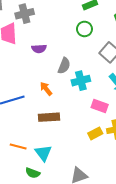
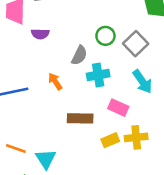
green circle: (84, 29) -> (105, 36), moved
purple semicircle: (39, 49) -> (40, 34), moved
brown rectangle: (49, 117) -> (80, 118), moved

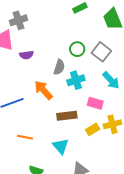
orange arrow: (55, 81) -> (43, 90), size x1.5
orange line: (16, 148) -> (25, 137), moved
cyan triangle: (46, 159) -> (61, 146), moved

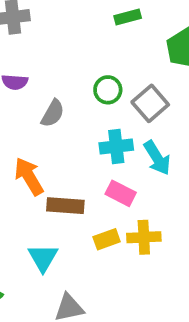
gray semicircle: (59, 67) -> (53, 113), moved
cyan cross: (76, 80) -> (116, 146), moved
orange arrow: (43, 90) -> (29, 176), moved

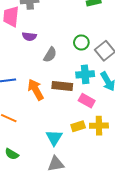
brown rectangle: (65, 206) -> (62, 86), moved
cyan triangle: (43, 258) -> (54, 138), moved

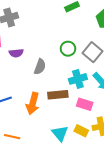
orange arrow: (36, 90) -> (33, 103), turned -125
yellow rectangle: (78, 126) -> (81, 131), turned 56
cyan triangle: (54, 138) -> (60, 133), moved

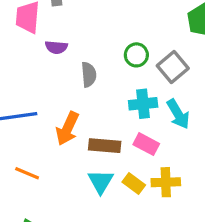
gray semicircle: (40, 67) -> (89, 75), turned -35
brown rectangle: (58, 95) -> (105, 146), moved

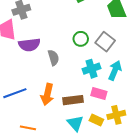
purple semicircle: (56, 47) -> (29, 45), size x1.5
cyan arrow: (178, 114) -> (115, 70), turned -114

